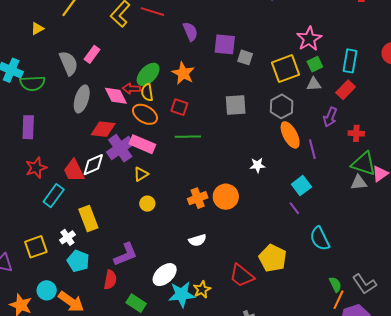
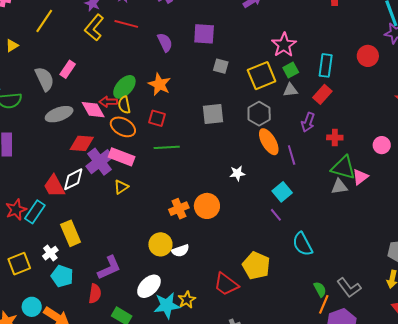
purple square: (225, 44) -> (204, 34), moved
gray ellipse: (82, 99) -> (59, 114), turned 56
red star: (36, 168) -> (16, 210), moved
yellow circle: (147, 204) -> (160, 244), moved, size x1.5

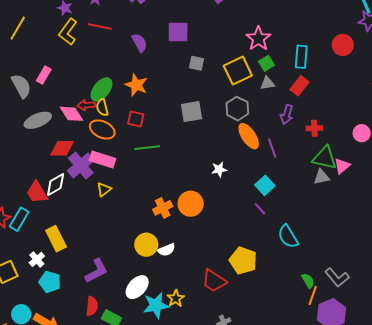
red semicircle: (95, 294) -> (92, 306), moved

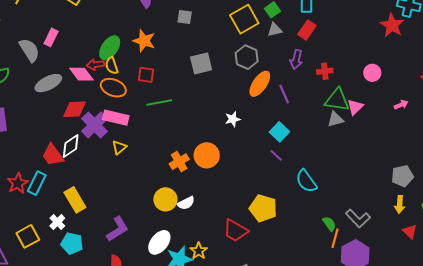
gray square: (196, 63) -> (185, 17), moved
orange ellipse: (249, 136) -> (260, 84), turned 72

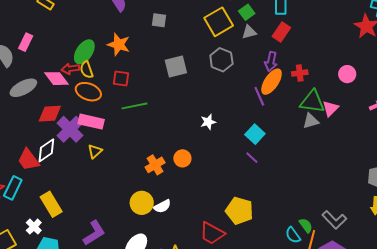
orange ellipse: (260, 84) -> (272, 82), moved
orange circle: (207, 155) -> (182, 158), size x0.7
cyan semicircle: (306, 181) -> (293, 235), moved, size x0.7

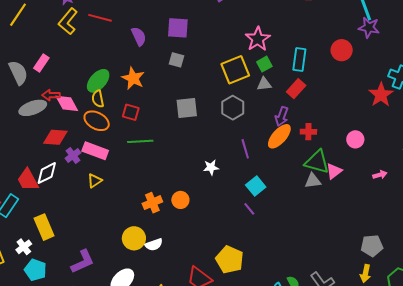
red arrow: (70, 69) -> (51, 95), moved
purple line: (259, 96) -> (245, 149), moved
purple cross: (70, 129) -> (73, 155), size x0.6

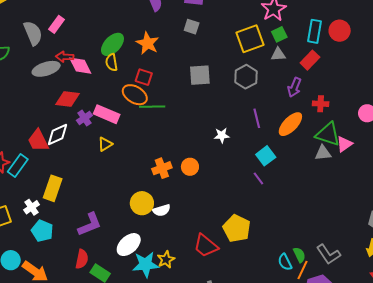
red circle: (342, 50) -> (340, 31), moved
orange ellipse: (97, 121) -> (135, 95), moved
orange ellipse: (279, 136) -> (290, 124), moved
yellow rectangle: (44, 227) -> (53, 188), turned 40

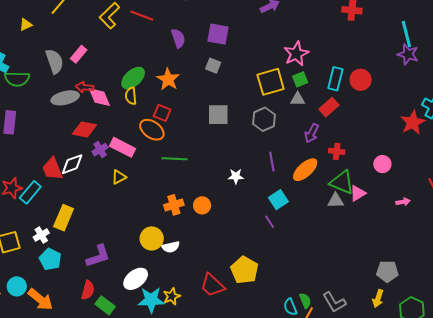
green line: (152, 107) -> (175, 159), moved

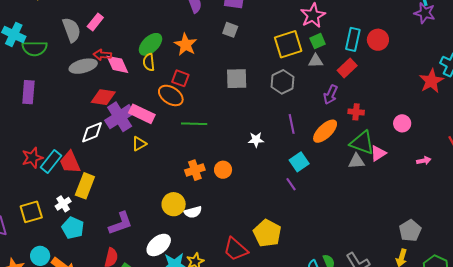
purple cross: (100, 150) -> (120, 117), size x1.8
red trapezoid: (52, 169) -> (70, 162), moved
gray pentagon: (387, 271) -> (410, 231), turned -30

